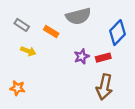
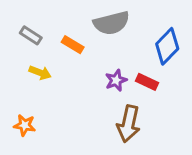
red rectangle: (103, 58) -> (147, 82), turned 40
brown arrow: (104, 87) -> (128, 124), moved

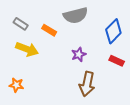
yellow arrow: (40, 73) -> (27, 49), size x1.5
red rectangle: (147, 82) -> (117, 61), moved

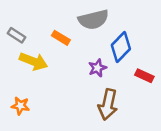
gray rectangle: (21, 24) -> (16, 35), moved
blue diamond: (113, 31) -> (121, 47), moved

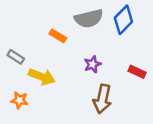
gray rectangle: (16, 35) -> (16, 57), moved
blue diamond: (121, 47) -> (123, 20), moved
yellow arrow: (33, 61) -> (42, 77), moved

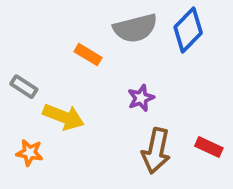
red rectangle: (137, 72) -> (209, 147), moved

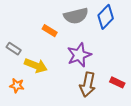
purple star: (141, 98) -> (79, 55), size x1.6

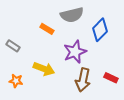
blue diamond: (106, 17) -> (100, 30), moved
yellow arrow: (36, 66) -> (44, 69), moved

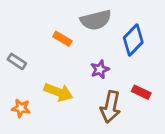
purple star: (75, 52) -> (100, 69), size x0.6
red rectangle: (111, 78) -> (141, 92), moved

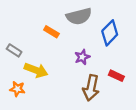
yellow arrow: (58, 92) -> (36, 70), moved

